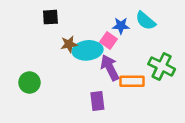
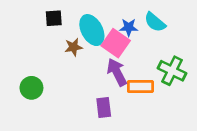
pink square: (109, 41) -> (116, 43), size x1.5
cyan ellipse: (88, 50) -> (92, 30), moved, turned 68

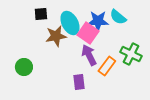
blue star: (129, 27) -> (98, 21), size x1.5
brown star: (74, 47) -> (56, 36), size x1.5
orange rectangle: (140, 87) -> (107, 66), turned -54

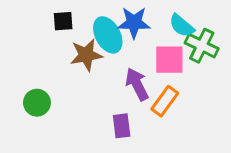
blue star: (98, 21) -> (134, 23), moved
pink square: (88, 33) -> (169, 60), moved, turned -35
green cross: (131, 54) -> (202, 46), moved

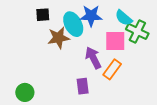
green circle: (37, 103) -> (25, 92), moved

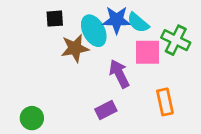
cyan semicircle: (124, 18) -> (138, 23), moved
orange rectangle: (112, 69) -> (165, 102), moved, turned -48
purple rectangle: (83, 86) -> (106, 110), turned 70

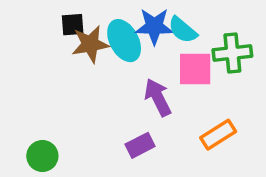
green cross: (176, 40) -> (232, 53), turned -32
brown star: (75, 48) -> (90, 44), moved
orange rectangle: (165, 102) -> (218, 135), turned 70

